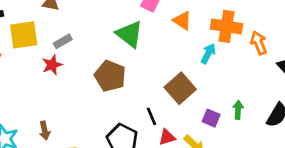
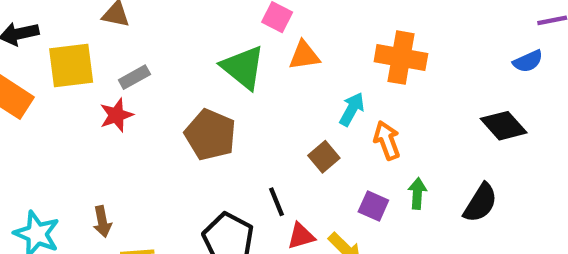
orange triangle: (182, 21) -> (304, 55), moved, turned -42
orange arrow: (259, 43) -> (387, 140), moved
cyan arrow: (208, 54) -> (352, 109), moved
brown square: (180, 88) -> (324, 157), size x0.6

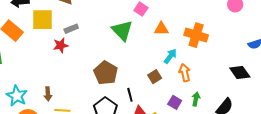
orange triangle: (304, 55) -> (161, 29), moved
brown pentagon: (210, 135) -> (106, 73), moved

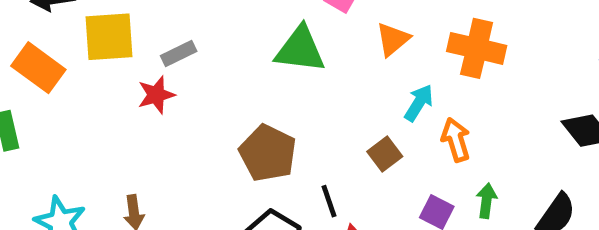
orange triangle: (161, 29) -> (393, 39), turned -35
green triangle: (122, 30) -> (300, 49), turned -35

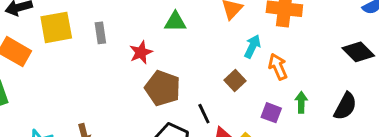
green triangle: (300, 49) -> (175, 22), size x0.7
gray rectangle: (179, 54) -> (100, 33), turned -66
red star: (156, 95) -> (141, 52), moved

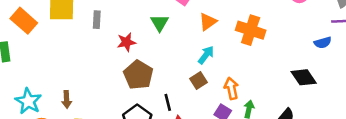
green triangle: (175, 22) -> (160, 23), turned 48
cyan arrow: (252, 46) -> (206, 55), moved
orange arrow: (278, 67) -> (231, 88), moved

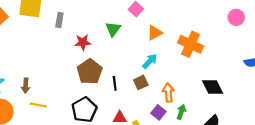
black diamond: (304, 77) -> (213, 87), moved
black line: (168, 102) -> (115, 83), moved

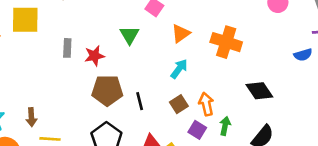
gray rectangle: (59, 20) -> (67, 48), moved
brown pentagon: (90, 72) -> (107, 90), turned -30
brown square: (141, 82) -> (179, 104), moved

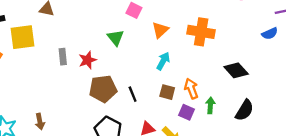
brown square: (179, 104) -> (167, 92), turned -35

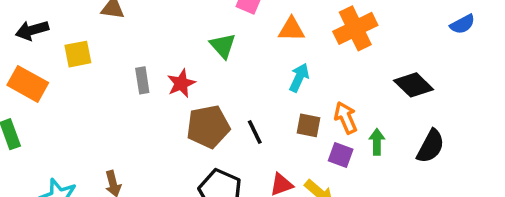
orange triangle: (160, 30) -> (291, 29), turned 48
orange cross: (201, 32) -> (355, 28), turned -32
yellow square: (23, 37) -> (78, 54), size x0.7

